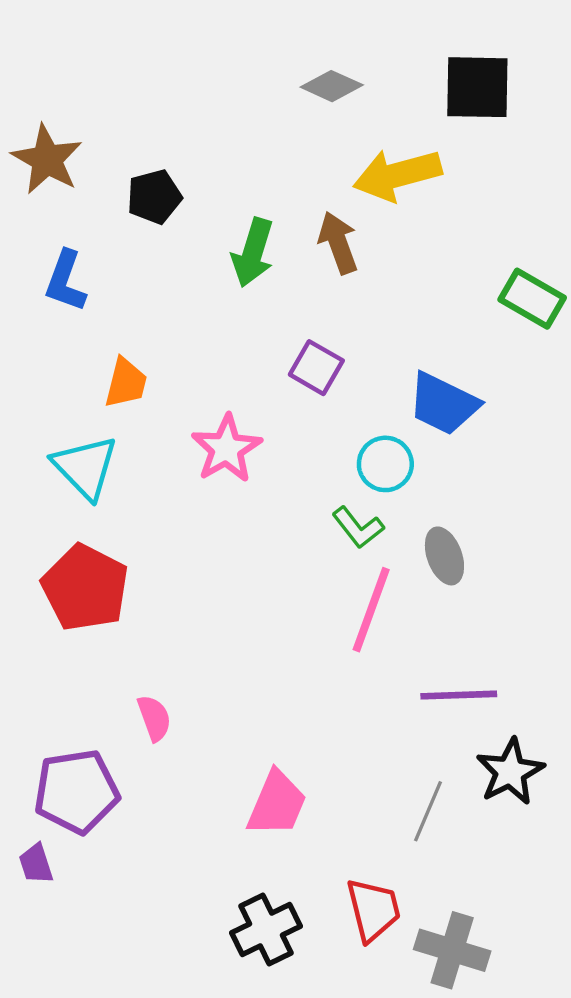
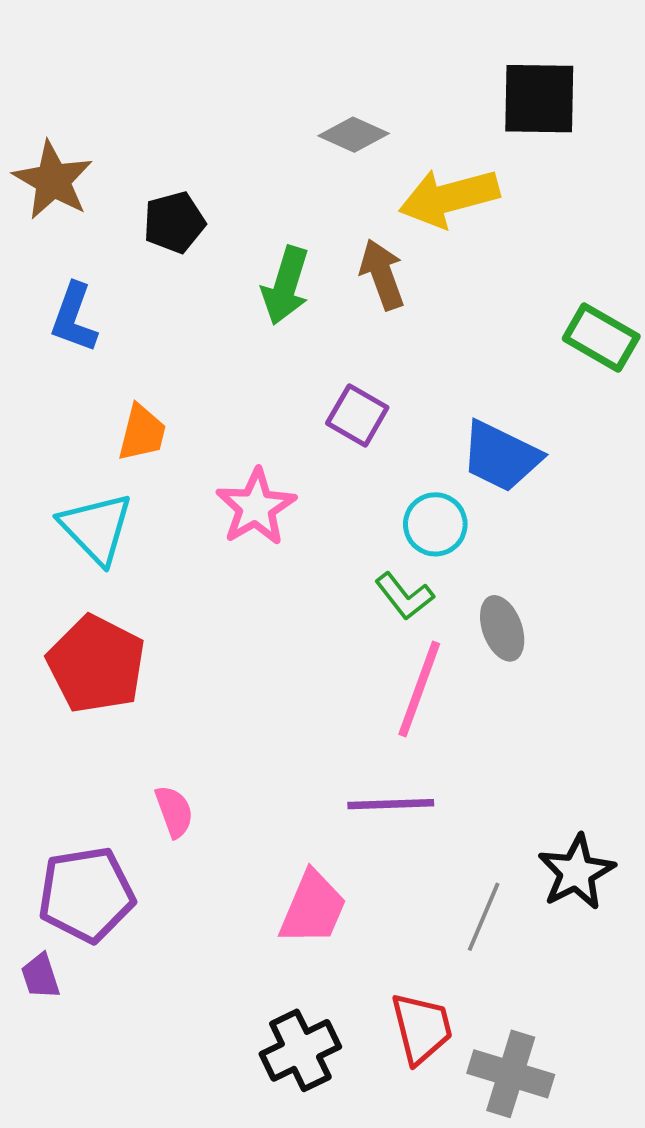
gray diamond: (332, 86) -> (354, 135), moved
purple line: (459, 695) -> (391, 804), moved

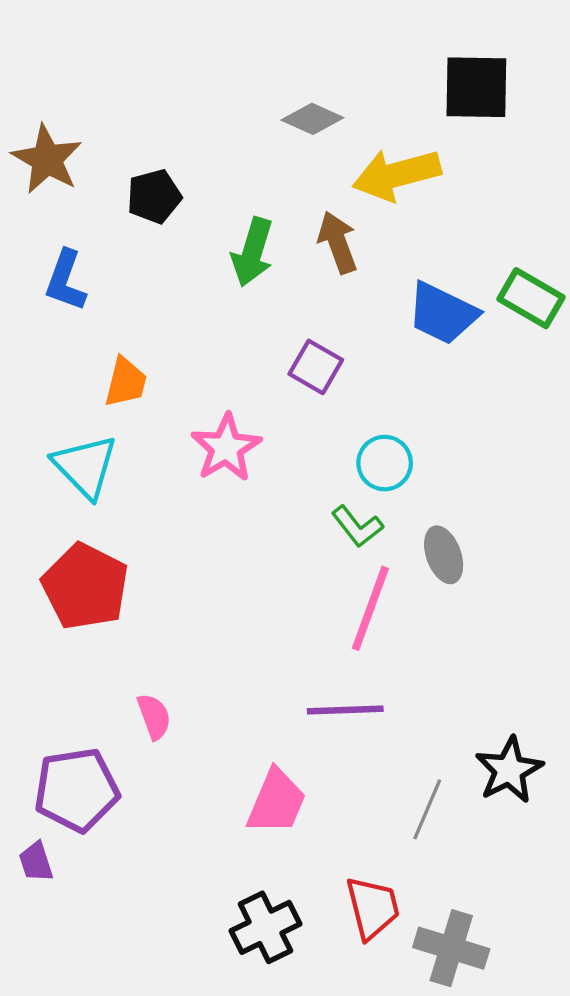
blue trapezoid: (501, 456) -> (442, 313), moved

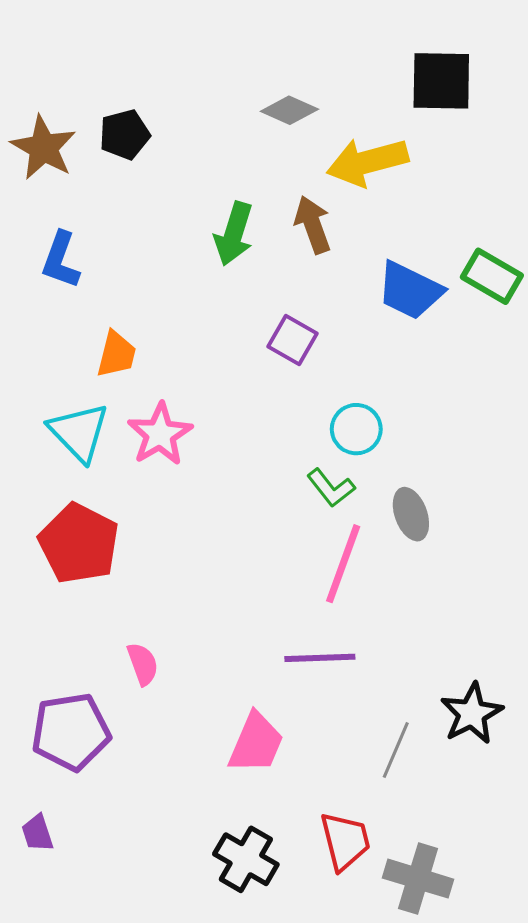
black pentagon: (154, 196) -> (124, 135), moved
pink star: (226, 448) -> (160, 434), moved
purple trapezoid: (36, 862) -> (37, 833), moved
black cross: (265, 927) -> (246, 859), turned -34

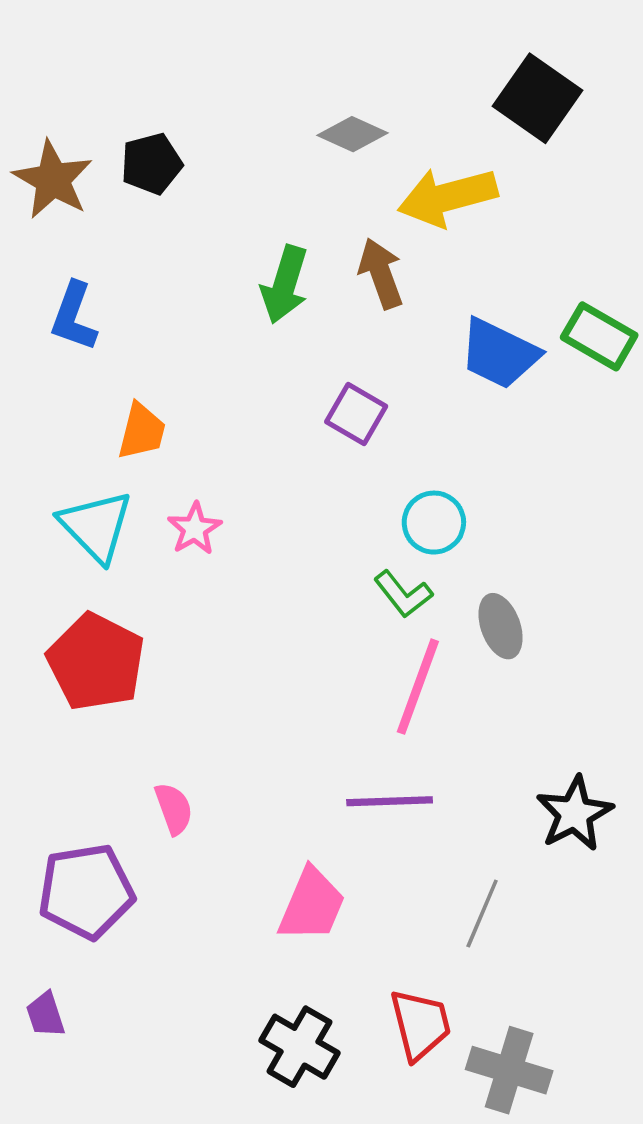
black square: (441, 81) -> (538, 98), turned 34
pink star: (160, 434) -> (195, 529), size x0.7
black star: (472, 714) -> (575, 814), moved

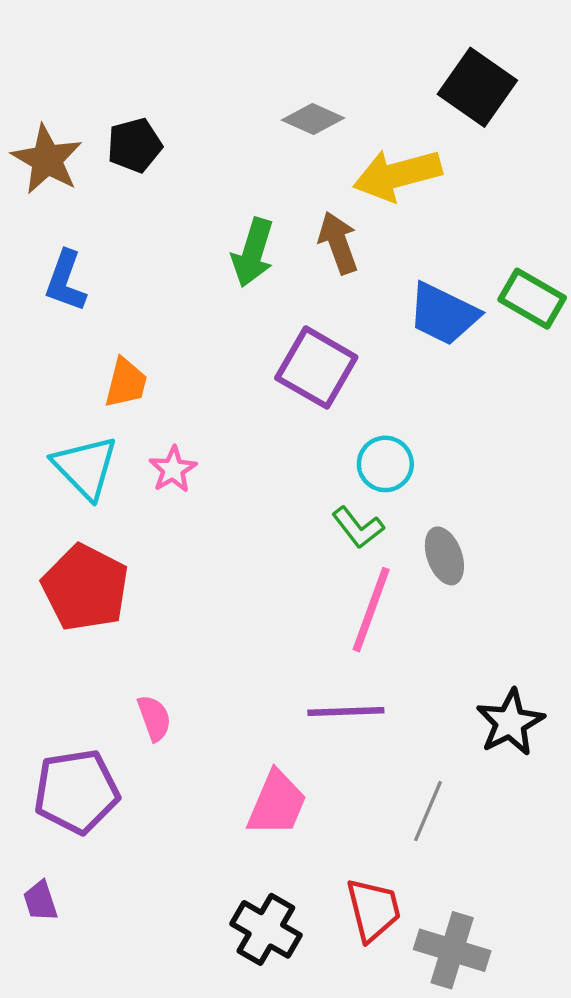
purple square: (356, 414) -> (316, 368), size x1.5

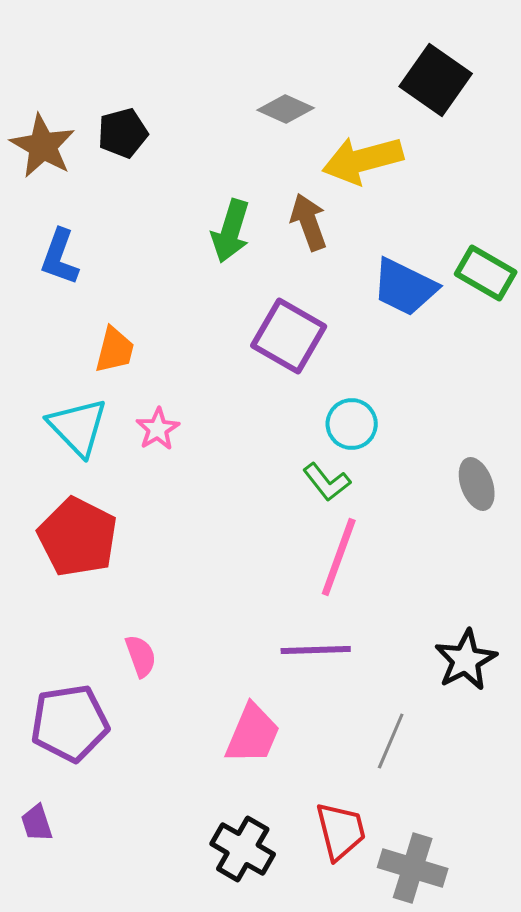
gray ellipse: (444, 556) -> (477, 484), moved

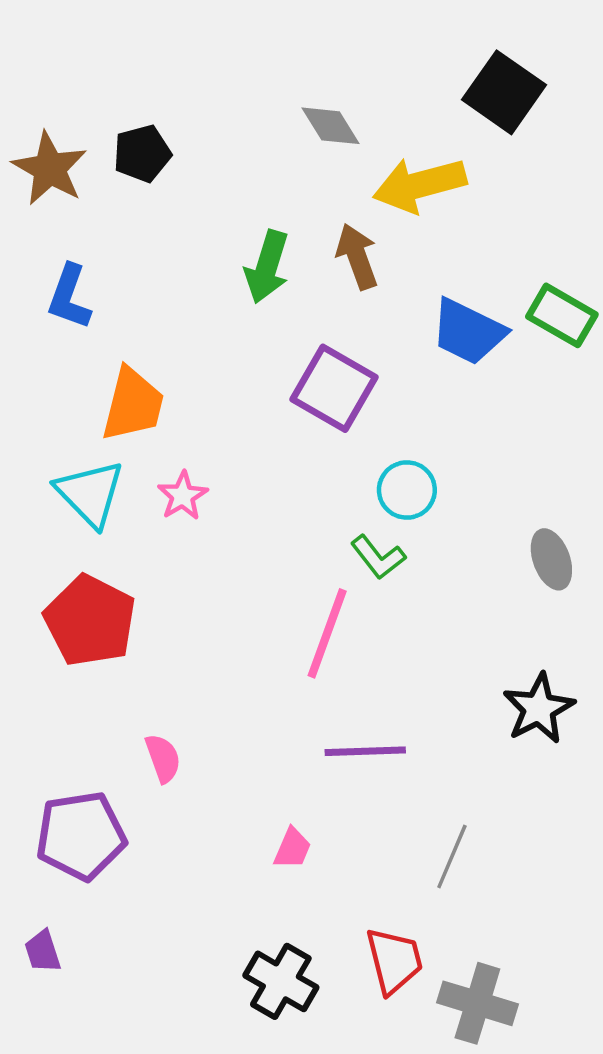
gray diamond: (286, 109) -> (331, 126), turned 34
orange trapezoid: (115, 350) -> (133, 404), size x1.4
pink line: (339, 557) -> (327, 633), moved
black star: (466, 660) -> (539, 709), moved
pink trapezoid: (253, 734) -> (292, 848), size x0.6

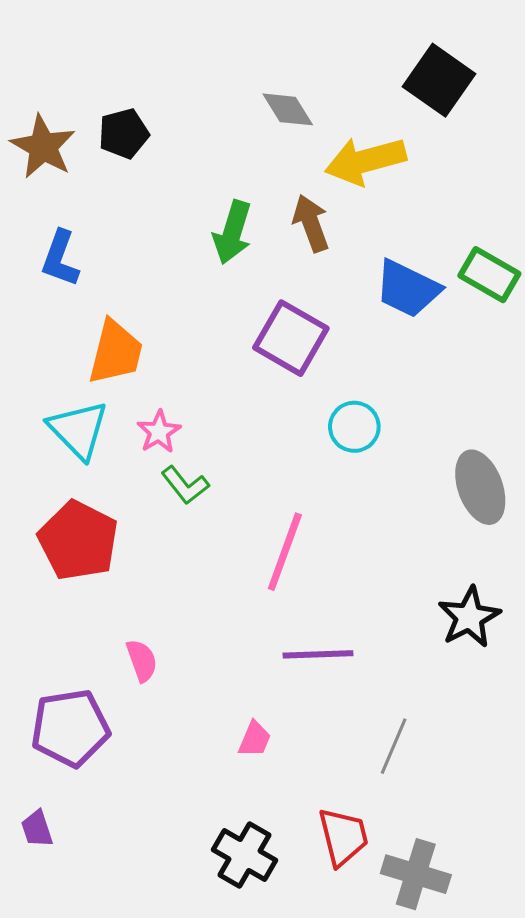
green L-shape: (378, 557) -> (185, 485), moved
gray ellipse: (551, 559) -> (480, 487), size x1.4

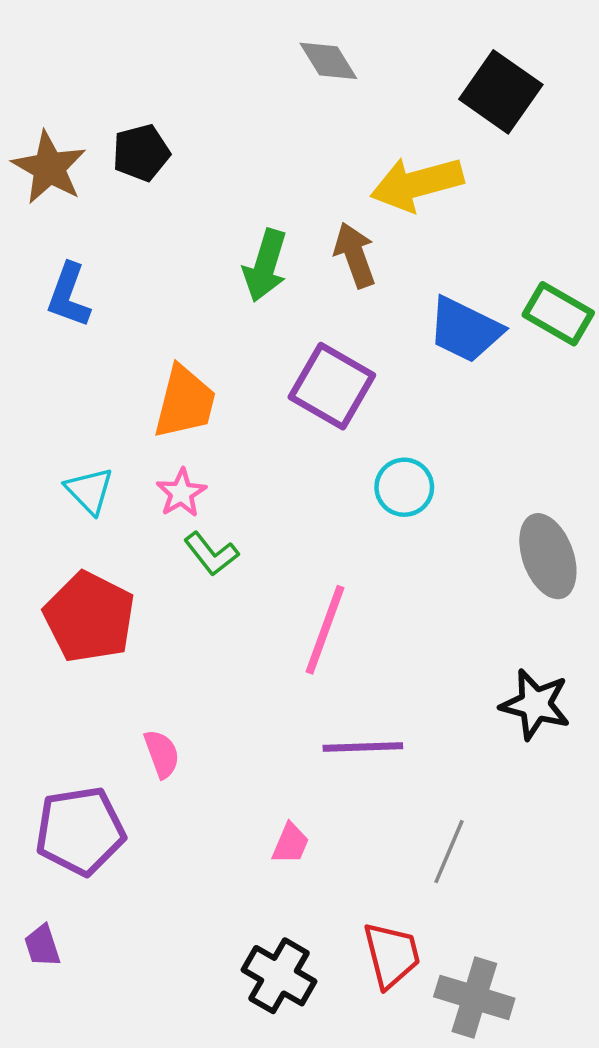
gray diamond: (288, 109) -> (328, 61), moved
orange trapezoid: (116, 352) -> (185, 402), moved
cyan triangle: (78, 430) -> (89, 491), size x0.7
black star: (469, 617) -> (535, 704), turned -30

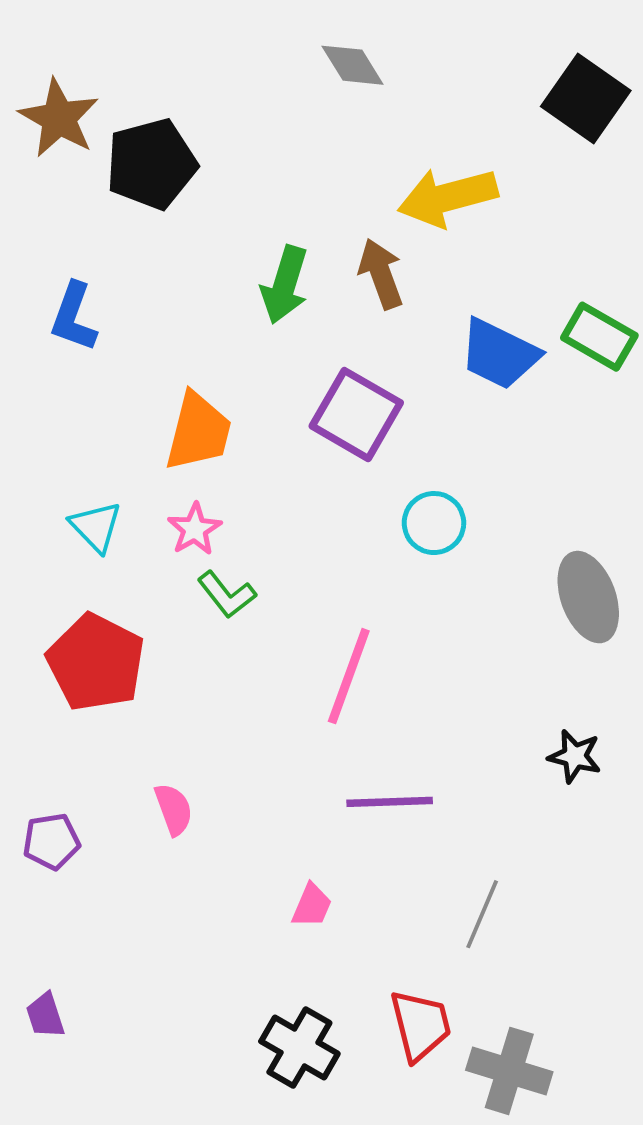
black square: (501, 92) -> (586, 98), moved
black pentagon: (141, 153) -> (151, 164), size x1.5
brown star: (49, 168) -> (59, 118), moved
black star: (535, 704) -> (575, 756), size x0.7
purple pentagon: (80, 831) -> (51, 841), moved, size x0.6

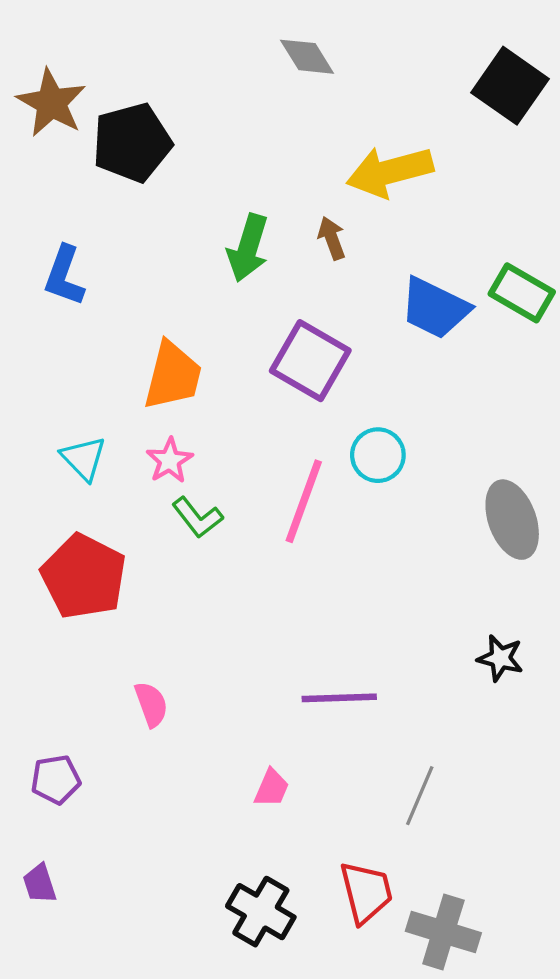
brown arrow: (381, 274) -> (332, 238), size x0.7
pink line: (349, 676) -> (304, 501), moved
purple pentagon: (51, 841) -> (56, 779), moved

